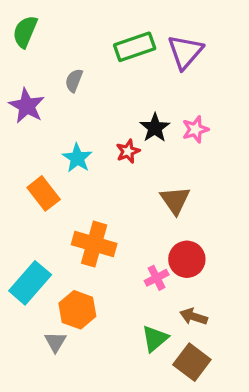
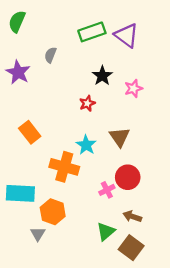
purple triangle: (185, 52) -> (127, 35), turned -35
black star: (155, 128) -> (102, 76), moved
cyan star: (77, 158) -> (86, 145), moved
cyan rectangle: (30, 283) -> (20, 193), turned 52

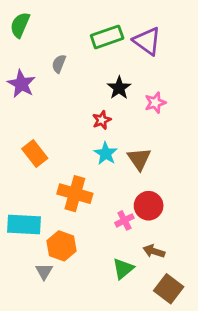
cyan star: (86, 145) -> (106, 153), moved
brown square: (131, 248) -> (169, 289), moved

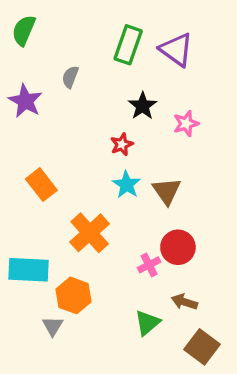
green rectangle: (107, 37) -> (128, 45), turned -52
orange cross: (75, 194) -> (90, 233), turned 32

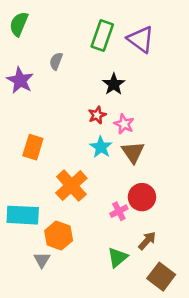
pink star: (186, 124) -> (124, 124), moved, turned -30
orange rectangle: (41, 185) -> (33, 147), turned 55
brown arrow: (184, 302) -> (147, 241), turned 114

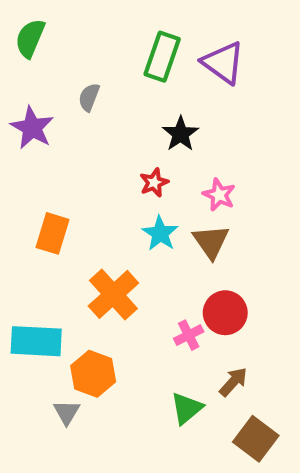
pink star: (124, 124) -> (219, 195), moved

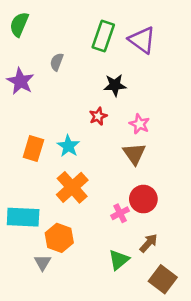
black star: (180, 134) -> (115, 85), turned 30
cyan star: (160, 233) -> (68, 146), moved

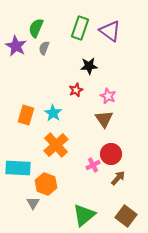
green semicircle: (19, 24) -> (36, 28), moved
purple star: (20, 81) -> (16, 46), moved
brown arrow: (149, 243) -> (118, 178), moved
green triangle: (119, 260) -> (84, 215), moved, size x1.4

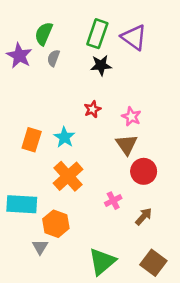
black star: (89, 66) -> (101, 65), moved
red circle: (111, 154) -> (144, 171), moved

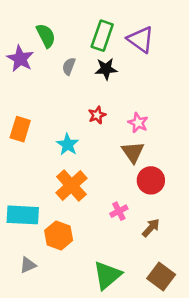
green semicircle: (44, 34) -> (46, 36), turned 130
gray semicircle: (53, 58) -> (69, 66), moved
orange rectangle: (32, 140) -> (20, 129), moved
gray triangle: (40, 247) -> (28, 265), moved, turned 35

